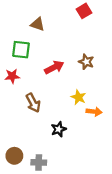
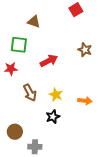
brown star: (86, 62) -> (85, 50), moved
yellow star: (79, 97) -> (56, 95), moved
brown circle: (14, 156) -> (15, 132), moved

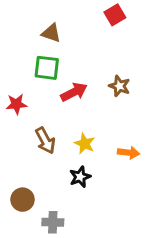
green square: (19, 45) -> (47, 68), moved
brown star: (85, 50) -> (119, 86), moved

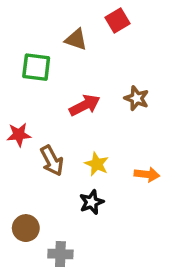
red square: (115, 15) -> (118, 20), moved
brown triangle: (51, 33) -> (76, 39), moved
green square: (47, 68) -> (36, 67), moved
red star: (16, 104) -> (19, 135), moved

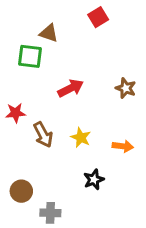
brown triangle: (76, 39) -> (49, 33), moved
brown star: (137, 98) -> (126, 88), moved
black star: (92, 202) -> (94, 180), moved

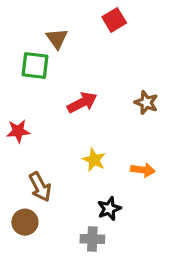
brown triangle: (49, 33) -> (57, 39), turned 36
brown arrow: (43, 135) -> (40, 187), moved
gray cross: (50, 213) -> (92, 239), moved

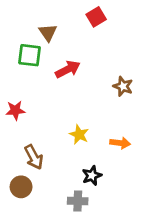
red arrow: (82, 103) -> (68, 69), moved

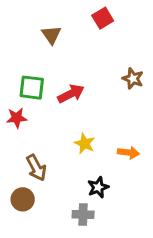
green square: (30, 55) -> (32, 88), moved
red arrow: (68, 69) -> (71, 94), moved
brown star: (123, 86) -> (133, 79), moved

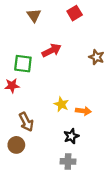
brown triangle: (51, 35) -> (34, 15), moved
red arrow: (71, 94) -> (51, 50), moved
orange arrow: (128, 153) -> (83, 111), moved
gray cross: (83, 214) -> (68, 161), moved

